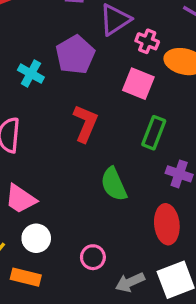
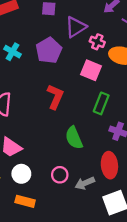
cyan cross: (31, 74) -> (12, 52), moved
pink circle: (93, 257) -> (60, 175), moved
orange rectangle: (26, 277) -> (25, 201), moved
gray arrow: (130, 282) -> (85, 183), moved

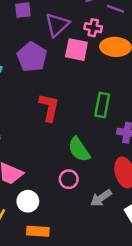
pink cross: (97, 42) -> (93, 28), moved
pink square: (91, 70) -> (76, 50), moved
pink circle: (60, 175) -> (69, 179), moved

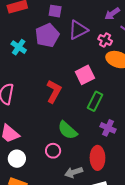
pink square: (76, 50) -> (85, 75), moved, turned 36
purple pentagon: (32, 57) -> (47, 35), moved
green semicircle: (79, 150) -> (67, 130), turned -30

